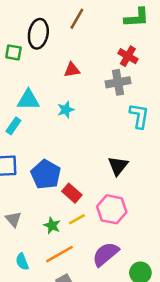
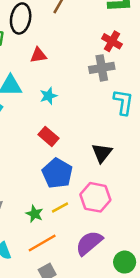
red triangle: (72, 70) -> (38, 55), moved
blue pentagon: (46, 174) -> (57, 173), moved
red rectangle: (72, 193) -> (48, 136), moved

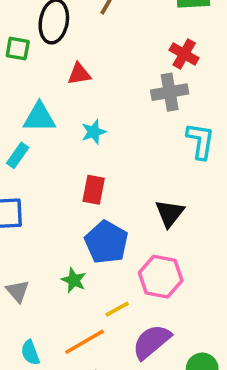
red rectangle: (48, 136) -> (94, 190), turned 60
yellow line: (60, 207) -> (117, 309), moved
green star: (35, 214) -> (74, 280), moved

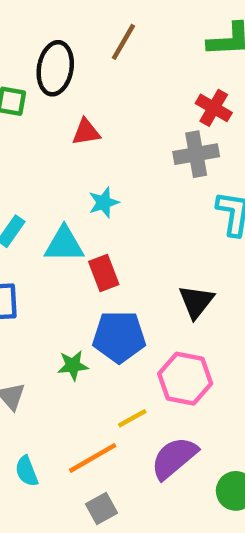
cyan triangle: (39, 117) -> (64, 244), moved
red rectangle: (94, 190) -> (104, 273), turned -32
blue pentagon: (106, 242) -> (119, 337), turned -30
green star: (74, 280) -> (73, 365), moved, turned -30

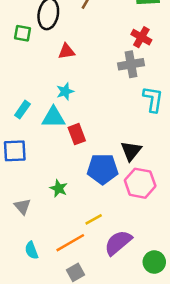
cyan star: (104, 203) -> (65, 91), moved
blue pentagon: (119, 337) -> (103, 169), moved
green star: (73, 365) -> (59, 188), turned 30
pink hexagon: (185, 379) -> (140, 183), moved

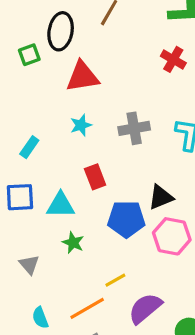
green square: (22, 33) -> (29, 55), turned -30
red triangle: (66, 51) -> (82, 77), size x1.6
gray cross: (131, 64) -> (134, 128), moved
cyan triangle: (53, 117) -> (61, 205), moved
black triangle: (131, 151) -> (161, 197), turned 30

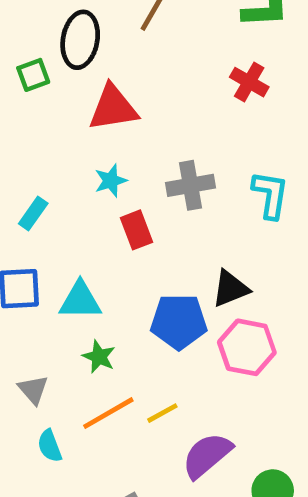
red rectangle: (95, 177) -> (137, 230), moved
orange line: (87, 308) -> (108, 413), moved
cyan semicircle: (40, 318) -> (50, 446), moved

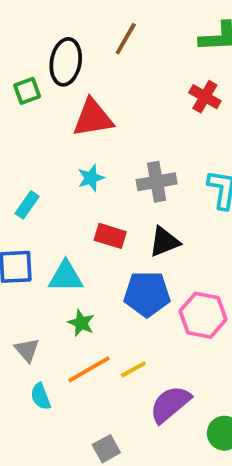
red rectangle: (137, 230) -> (110, 236), moved, turned -52
black triangle: (230, 289) -> (164, 242), moved

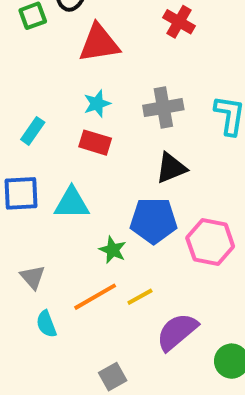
red cross: (205, 97) -> (179, 22), moved
red rectangle: (110, 236) -> (95, 143), moved
green star: (81, 323) -> (113, 250), moved

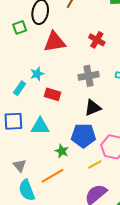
red cross: (179, 22) -> (97, 40), moved
cyan star: (97, 104) -> (37, 74), moved
yellow line: (140, 297) -> (95, 164), moved
cyan semicircle: (46, 324) -> (27, 190), size x1.5

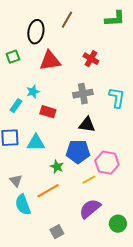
green square: (20, 27) -> (13, 57), moved
black triangle: (93, 108) -> (87, 125), turned 30

